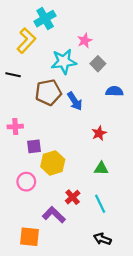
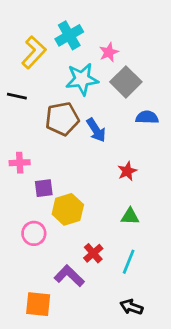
cyan cross: (45, 19) -> (69, 35), moved
gray square: (98, 64) -> (126, 82), size x1.5
cyan line: (100, 204) -> (129, 262), turned 48

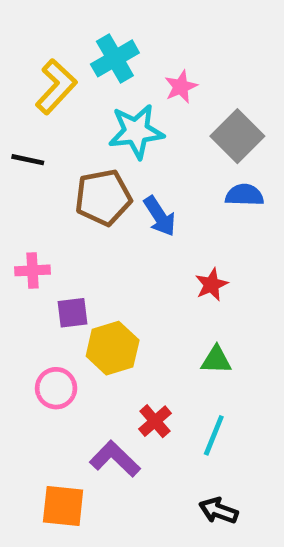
gray square: (126, 82) -> (237, 136), moved

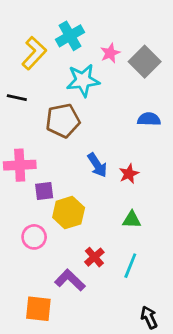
gray square: (237, 136) -> (145, 62), moved
blue arrow: (160, 216) -> (97, 165), moved
pink cross: (32, 270) -> (20, 165), size x1.5
black arrow: (219, 511) -> (149, 317), moved, turned 45

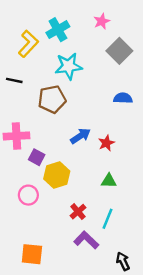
pink star: (110, 53) -> (102, 21), moved
blue arrow: (97, 165) -> (80, 136), turned -90
purple square: (44, 191) -> (37, 157), turned 35
purple L-shape: (70, 280) -> (86, 240), moved

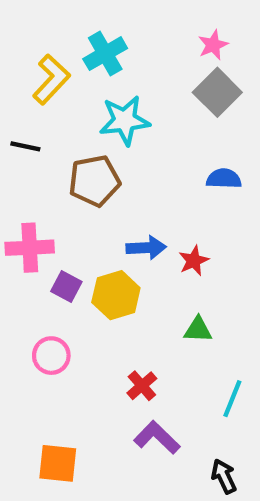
pink star: (102, 21) -> (213, 45), moved
blue arrow: (80, 136) -> (146, 248), turned 30
yellow hexagon: (57, 175) -> (116, 295), moved
cyan line: (108, 219) -> (232, 399), moved

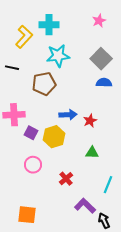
cyan cross: (105, 54) -> (49, 25), turned 30
gray square: (217, 92) -> (101, 59), moved
pink circle: (51, 356) -> (33, 165), moved
purple L-shape: (157, 437) -> (85, 206), moved

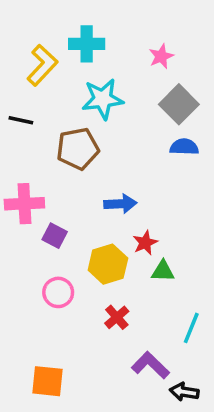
pink star: (99, 21) -> (161, 56), moved
red star: (90, 121) -> (145, 243), moved
yellow hexagon: (54, 137) -> (108, 264), moved
black arrow: (104, 221) -> (184, 392), turned -56

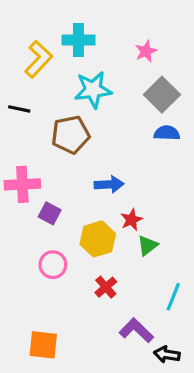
green triangle: (163, 271) -> (148, 245), turned -40

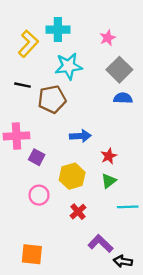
black line: (19, 109) -> (22, 85), moved
red star: (132, 220) -> (109, 156), moved
cyan line: (173, 297) -> (128, 207), moved, turned 66

